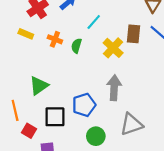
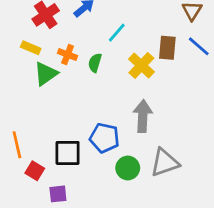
green triangle: (39, 86) -> (46, 74), moved
blue pentagon: (84, 105) -> (104, 138), turned 30
green circle: (96, 136) -> (128, 168), moved

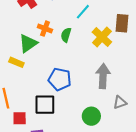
yellow rectangle: (31, 48) -> (16, 62), moved
blue pentagon: (104, 138) -> (60, 79), moved
gray triangle: (165, 163) -> (120, 102), moved, size x0.6
red square: (35, 171) -> (20, 118), turned -32

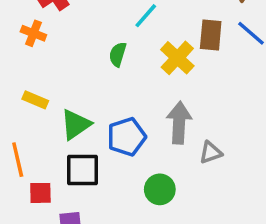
orange cross: (45, 29) -> (33, 33), moved
green triangle: (28, 43) -> (76, 124), moved
blue pentagon: (60, 79) -> (126, 137), moved, turned -30
gray triangle: (120, 102) -> (211, 153), moved

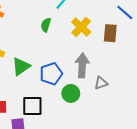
brown rectangle: (211, 35) -> (110, 33), moved
black square: (83, 170) -> (32, 106), moved
green circle: (160, 189) -> (71, 93), moved

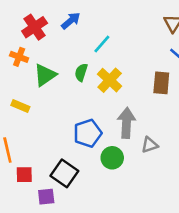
yellow cross: (81, 27) -> (110, 80), moved
green triangle: (21, 66) -> (45, 75), moved
black square: (32, 106) -> (64, 173), turned 35

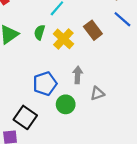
brown rectangle: (161, 83) -> (93, 30), moved, turned -42
gray arrow: (126, 123) -> (78, 75), size x0.7

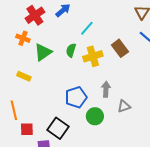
yellow cross: (63, 39) -> (93, 56), turned 30

